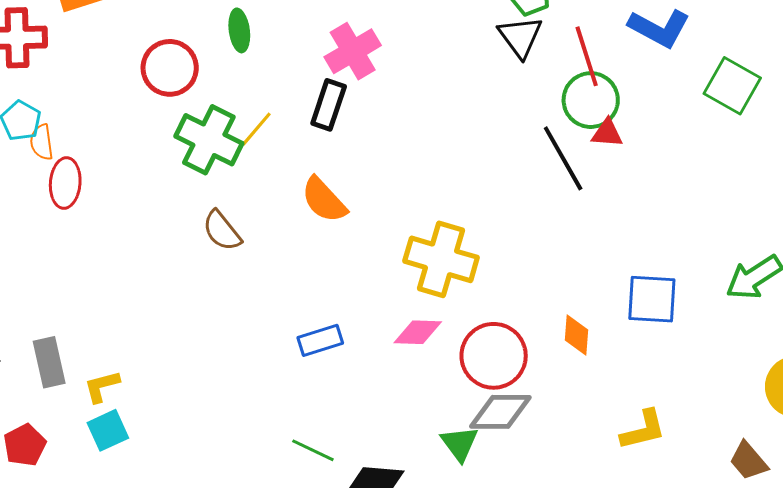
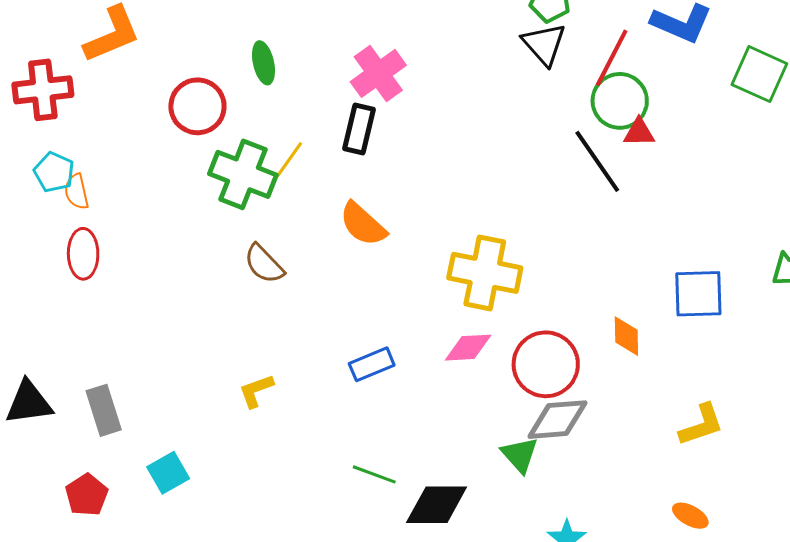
red line: (587, 56) -> (612, 58), turned 50
red ellipse: (65, 183) -> (83, 254), moved
yellow L-shape: (102, 386) -> (256, 391), moved

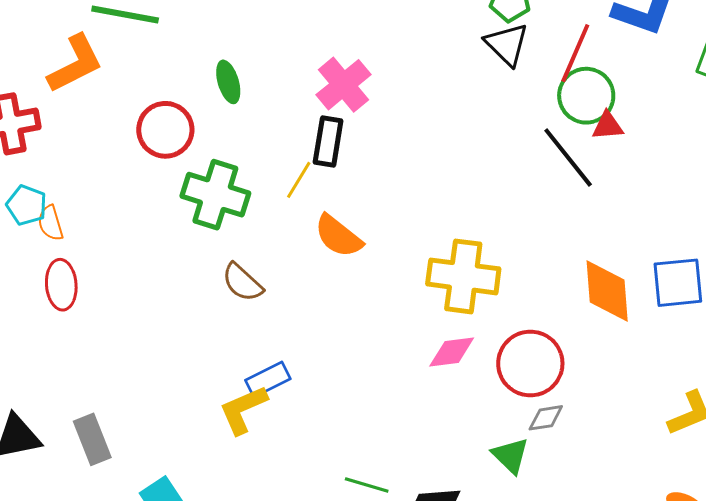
yellow line: (289, 159) -> (299, 180), moved
orange diamond: (626, 336) -> (607, 291), moved, size x1.6
blue rectangle: (372, 364) -> (268, 379), moved
yellow L-shape: (256, 391) -> (243, 410), size x1.4
gray diamond: (557, 420) -> (546, 418), size x0.6

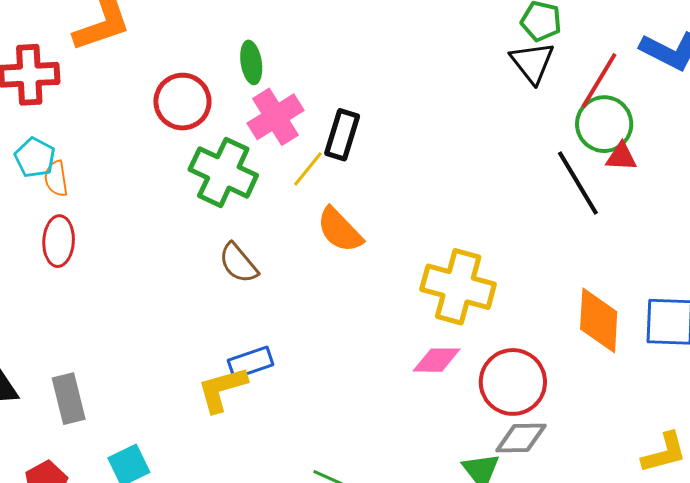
pink cross: (343, 85) -> (275, 117), moved
gray diamond: (546, 418) -> (521, 438), size x1.4

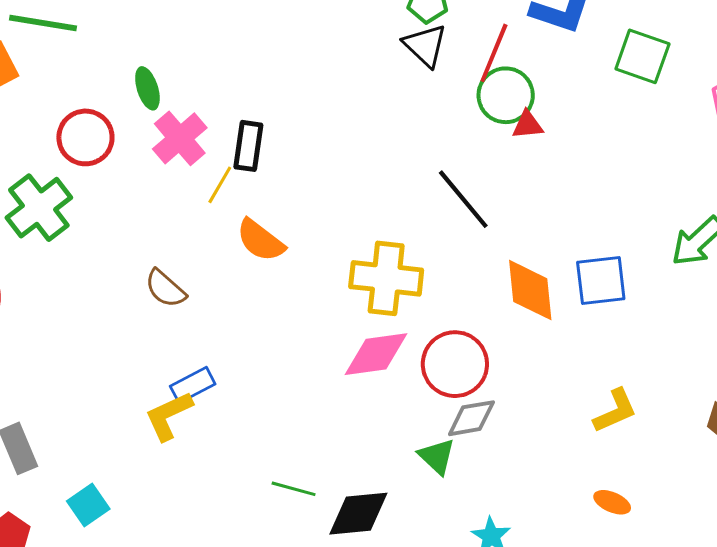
green cross: (223, 172) -> (39, 208), moved, turned 36
black line: (578, 183) -> (463, 199), moved
pink diamond: (436, 360) -> (376, 354), size x1.4

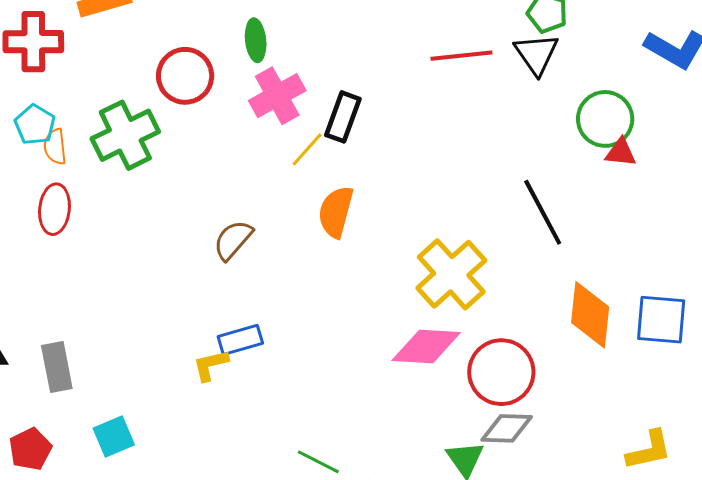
red line: (494, 53) -> (461, 56), moved, turned 50
orange semicircle: (260, 240) -> (336, 212), turned 56
yellow cross: (386, 278) -> (451, 274), turned 30
brown semicircle: (165, 289) -> (233, 240), turned 78
yellow L-shape: (169, 416) -> (211, 365), size x0.7

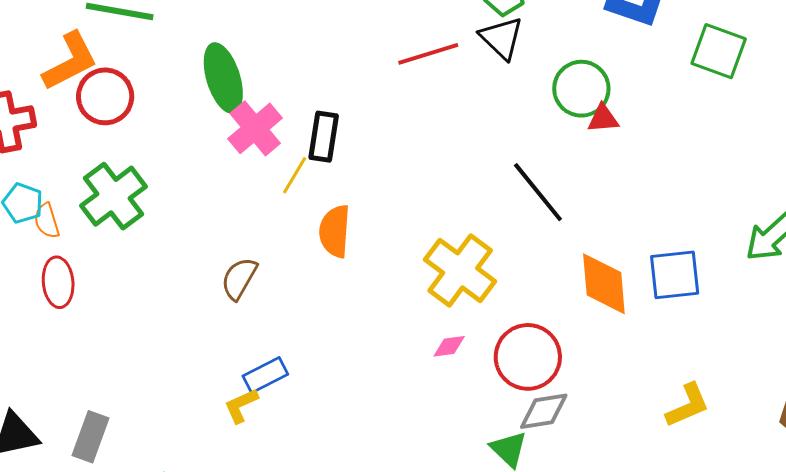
green ellipse: (256, 40) -> (223, 78), size x1.6
red circle: (185, 76) -> (105, 96), moved
pink diamond: (426, 347) -> (449, 346), size x0.5
gray rectangle: (57, 367) -> (90, 437), turned 42

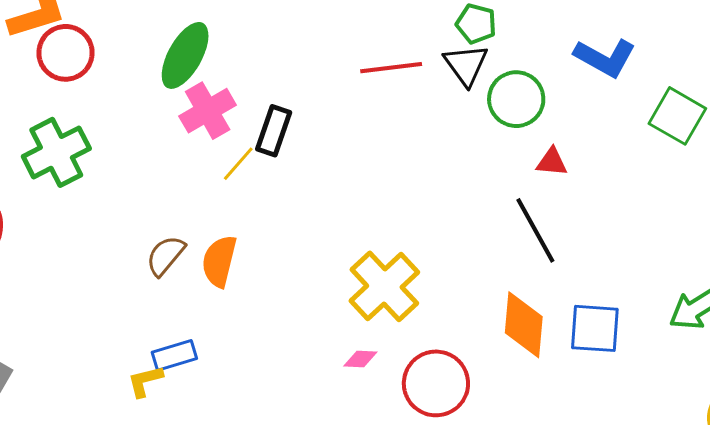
green ellipse: (223, 78) -> (185, 55), turned 36
green circle: (581, 89) -> (516, 99), moved
black line: (538, 192) -> (535, 230), moved
orange semicircle: (335, 231) -> (219, 261), moved

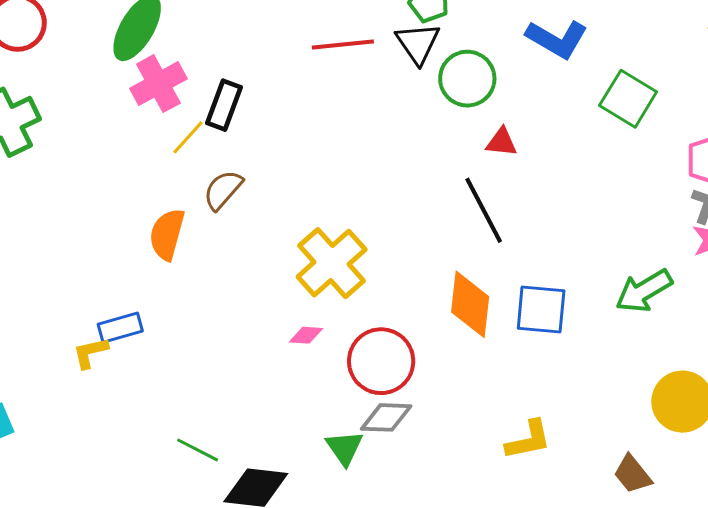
brown semicircle: (166, 256) -> (223, 190), moved

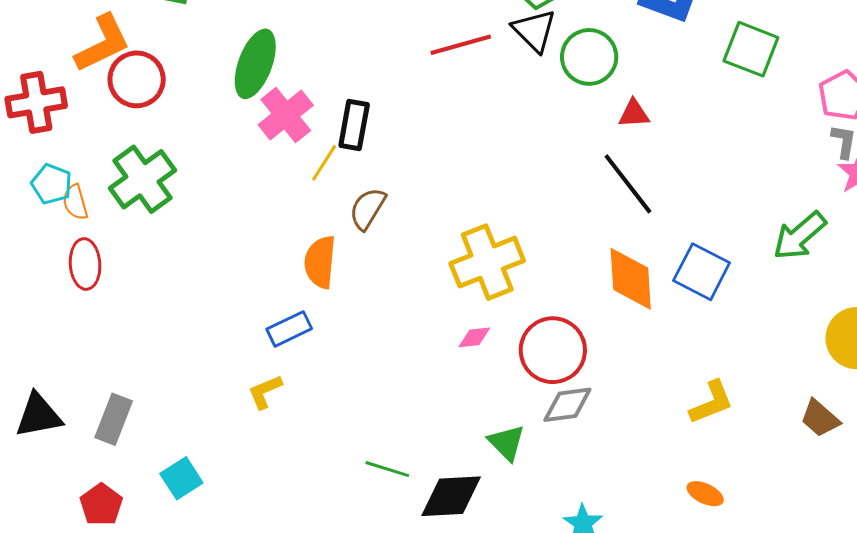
yellow cross: (332, 263) -> (487, 262), turned 30
blue square: (541, 309) -> (702, 272), turned 32
blue rectangle: (120, 328) -> (289, 329), moved
green triangle: (344, 448) -> (507, 443), moved

